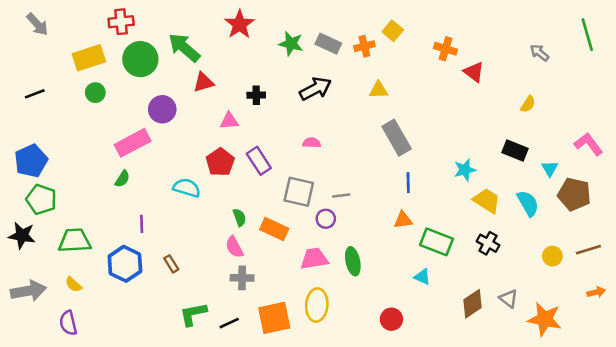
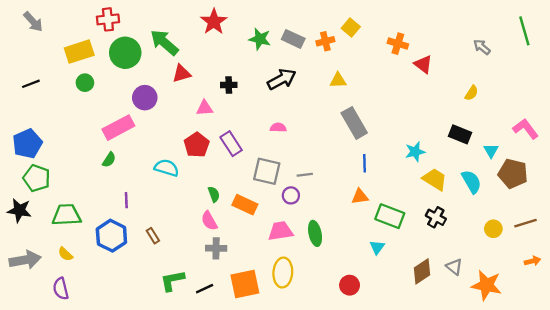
cyan triangle: (422, 277) -> (377, 247), turned 42

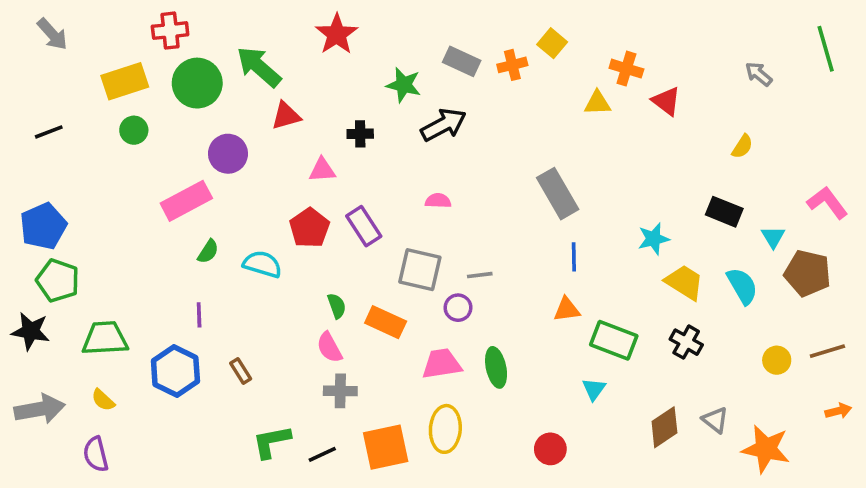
green star: (260, 39) -> (404, 85), moved
yellow triangle: (338, 80) -> (597, 103), moved
green semicircle: (109, 160) -> (208, 251), moved

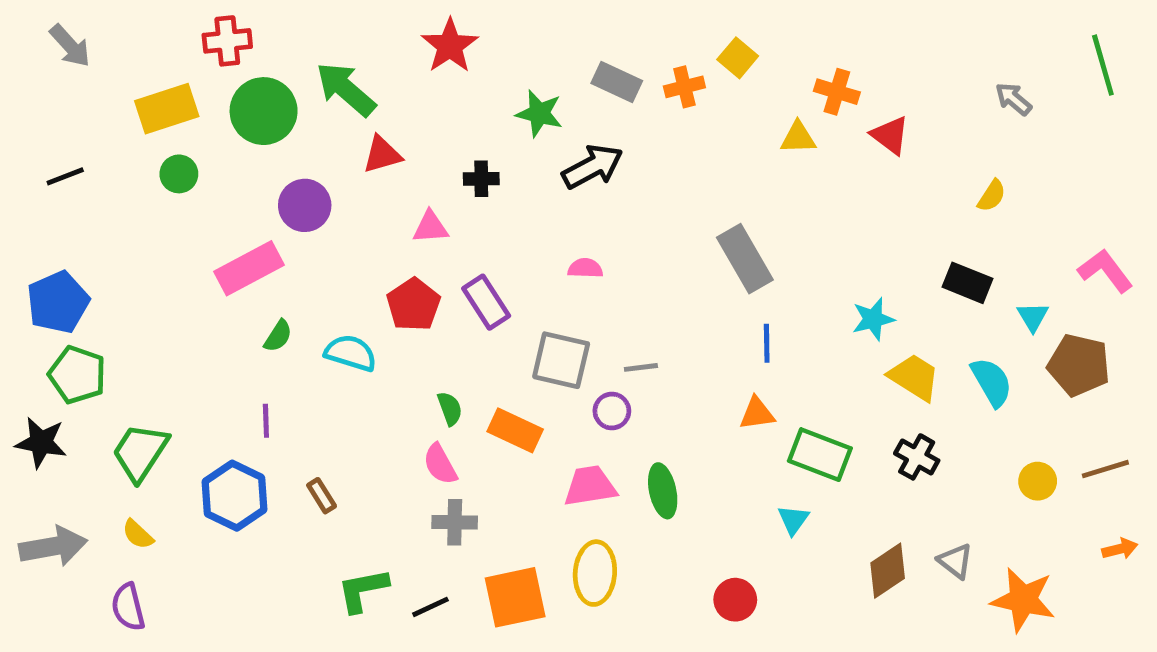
green trapezoid: (105, 338) -> (140, 452), turned -54

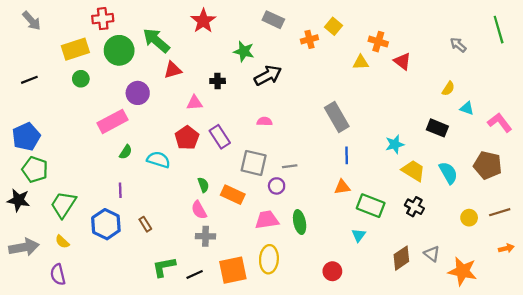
gray rectangle: (617, 82) -> (273, 20), moved
cyan triangle: (1033, 317) -> (467, 108), moved, turned -40

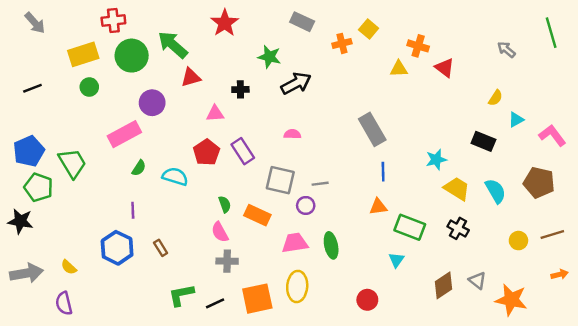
cyan triangle: (467, 108) -> (516, 120), turned -48
green trapezoid: (63, 205) -> (72, 163), moved, turned 116

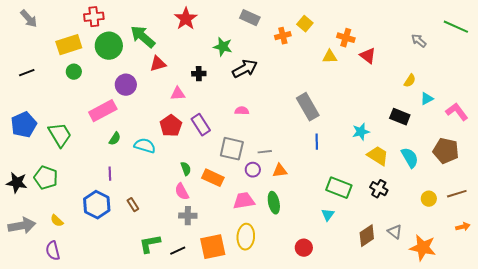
green line: (551, 33) -> (456, 27), turned -50
green pentagon: (38, 187) -> (46, 178), moved
orange triangle: (378, 207) -> (280, 171), moved

